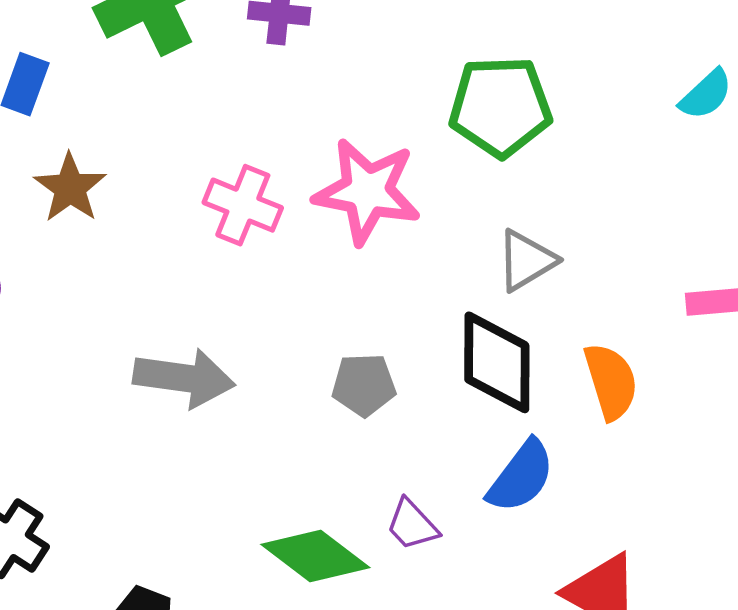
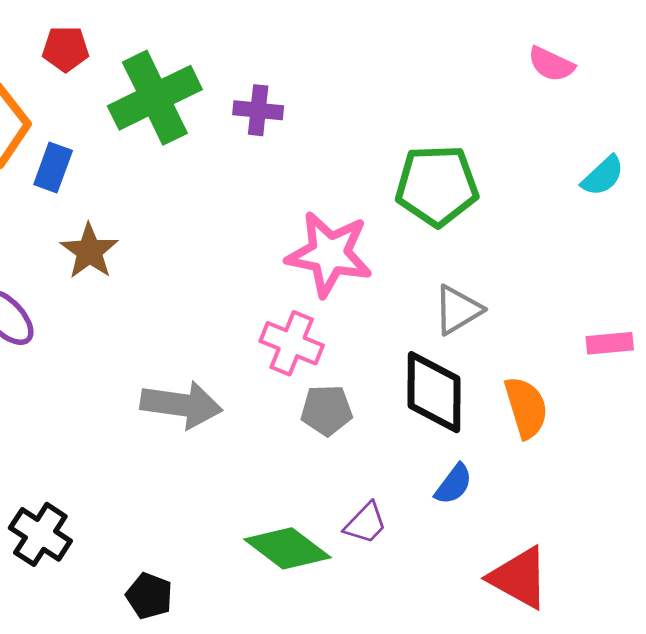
pink cross: (243, 205) -> (292, 343), moved
blue semicircle: (521, 476) -> (454, 484), size x0.7
purple trapezoid: (412, 525) -> (366, 523), turned -93

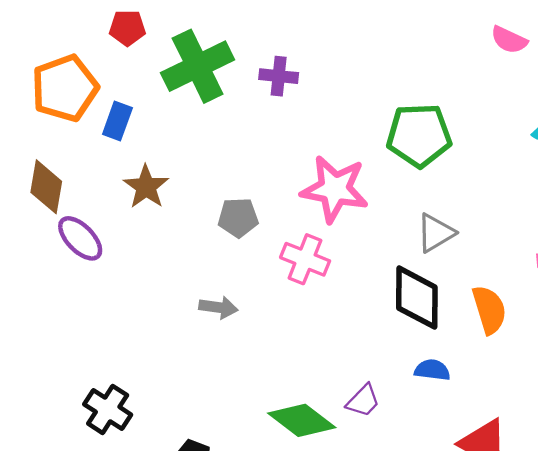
gray arrow: (181, 405) -> (218, 307), size x0.6
gray pentagon: (327, 410) -> (238, 218), moved
blue semicircle: (454, 484) -> (432, 370), turned -120

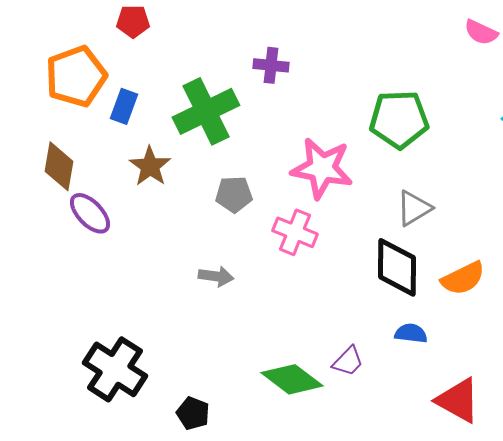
green cross: (198, 66) -> (206, 111), moved
orange semicircle: (489, 310) -> (463, 278), turned 81
black cross: (108, 409) -> (115, 369), size x1.4

